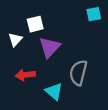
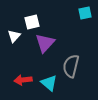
red arrow: (25, 75) -> (23, 80), moved

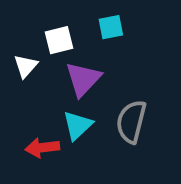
cyan square: (85, 13) -> (111, 27), moved
cyan triangle: (49, 83) -> (78, 125), moved, turned 36

